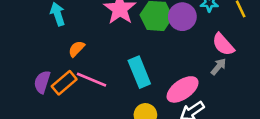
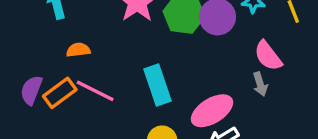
orange semicircle: (76, 49) -> (78, 50), turned 36
gray arrow: (218, 67) -> (260, 84), turned 120

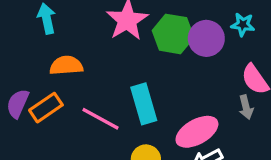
orange semicircle: (78, 50) -> (66, 66), size x1.4
pink line: (95, 91) -> (100, 119), moved

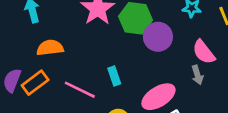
purple circle: (206, 38) -> (158, 37), moved
cyan rectangle: (144, 104) -> (114, 76), size x0.6

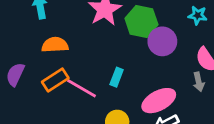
cyan rectangle: (114, 76) -> (117, 77), turned 36
orange rectangle: (35, 83) -> (55, 80), moved

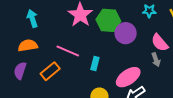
orange semicircle: (55, 45) -> (28, 46), moved
pink line: (81, 88) -> (68, 51), moved

